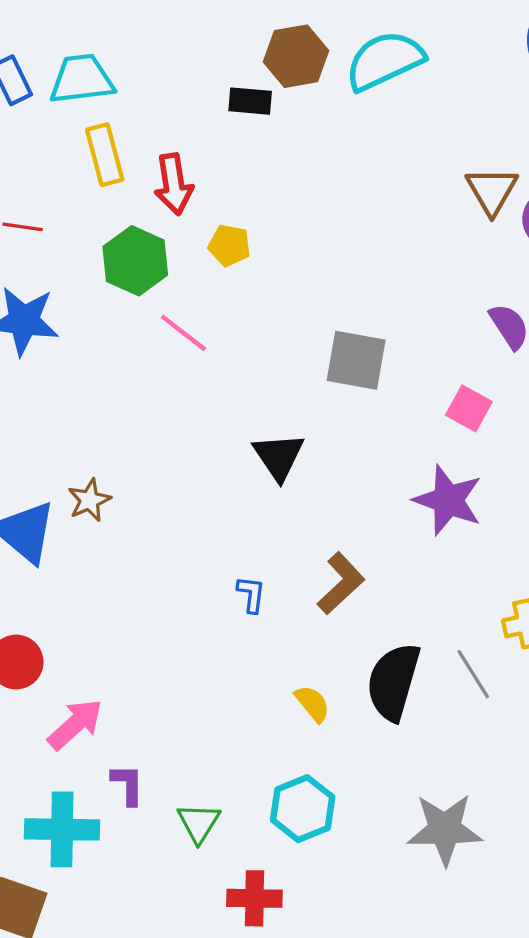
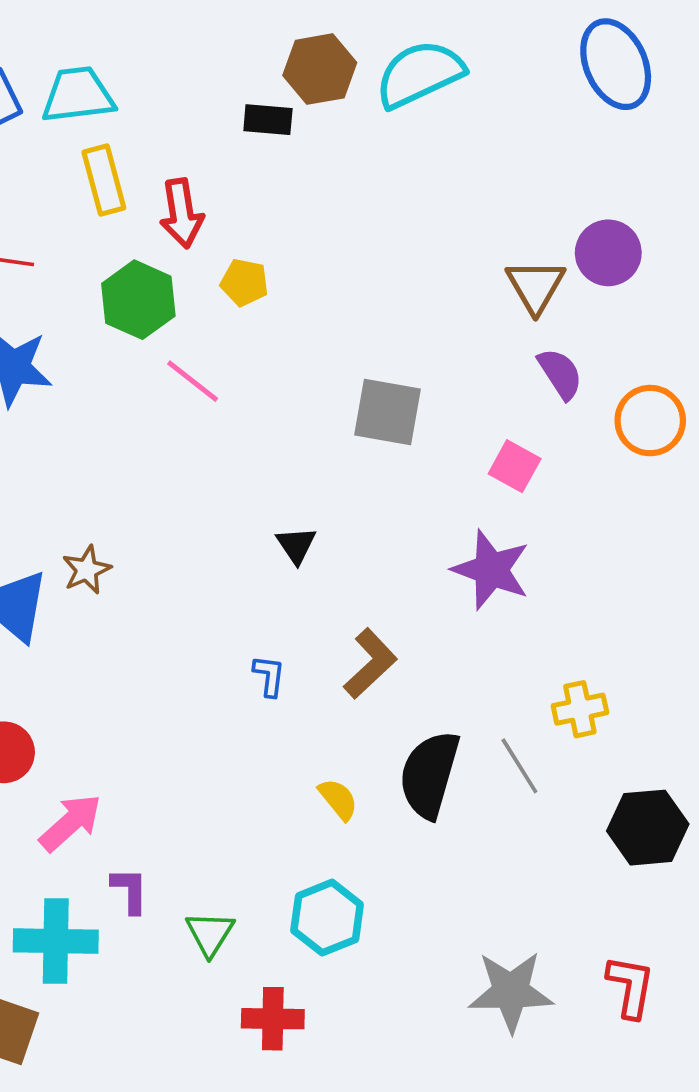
brown triangle: (492, 191) -> (536, 286), moved
black triangle: (279, 456) -> (296, 545), moved, size x0.7
gray star: (445, 829) -> (511, 992), moved

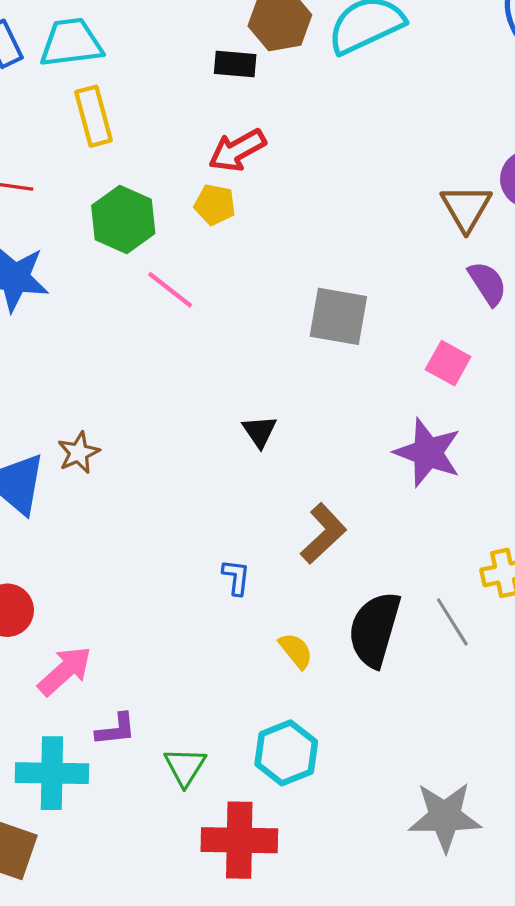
red arrow: (182, 213) -> (237, 150), moved, turned 70
blue L-shape: (269, 676) -> (236, 577), moved
purple L-shape: (130, 890) -> (116, 729), turned 84
red cross: (273, 1019) -> (239, 840), size x1.4

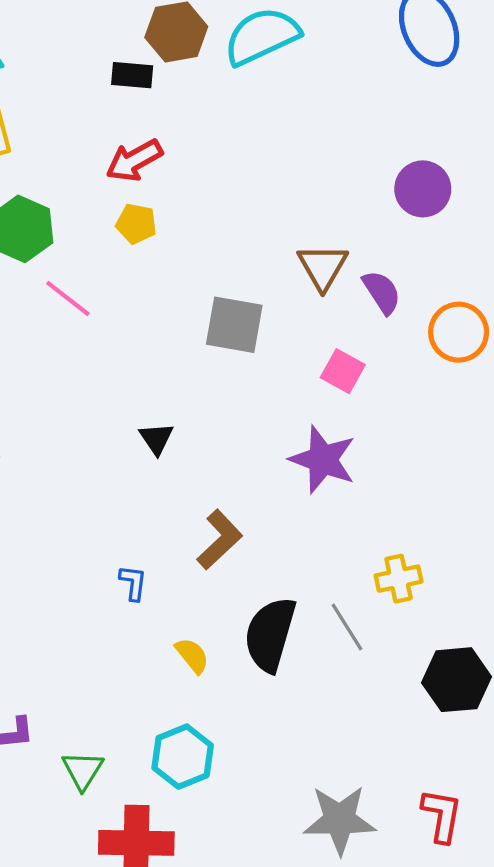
yellow pentagon: (215, 205) -> (136, 224), moved
brown triangle: (466, 208) -> (323, 267), moved

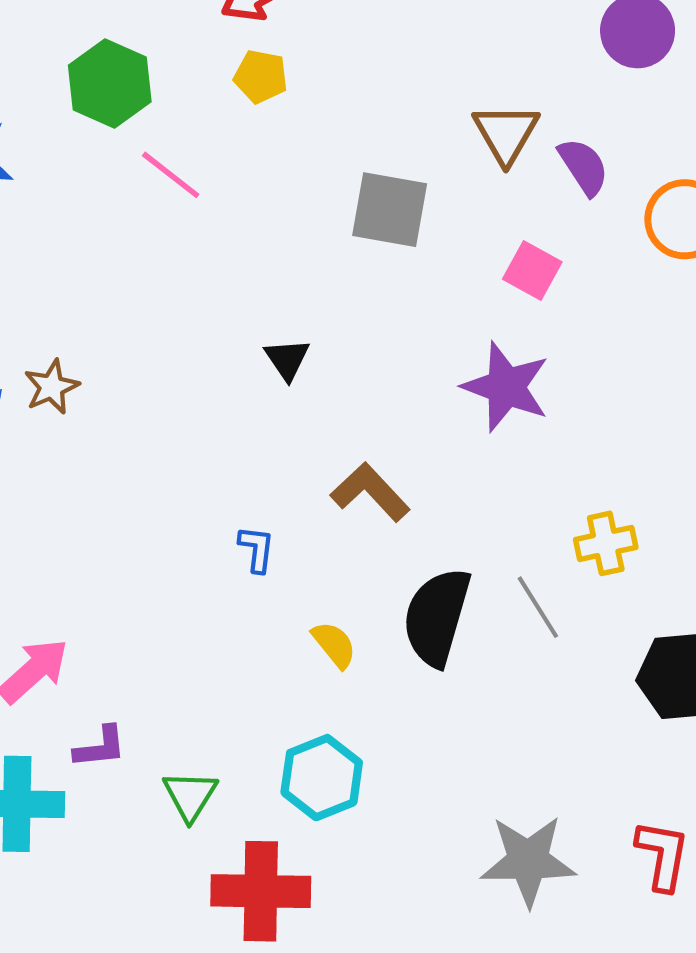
brown L-shape: (220, 540) -> (370, 492), turned -90

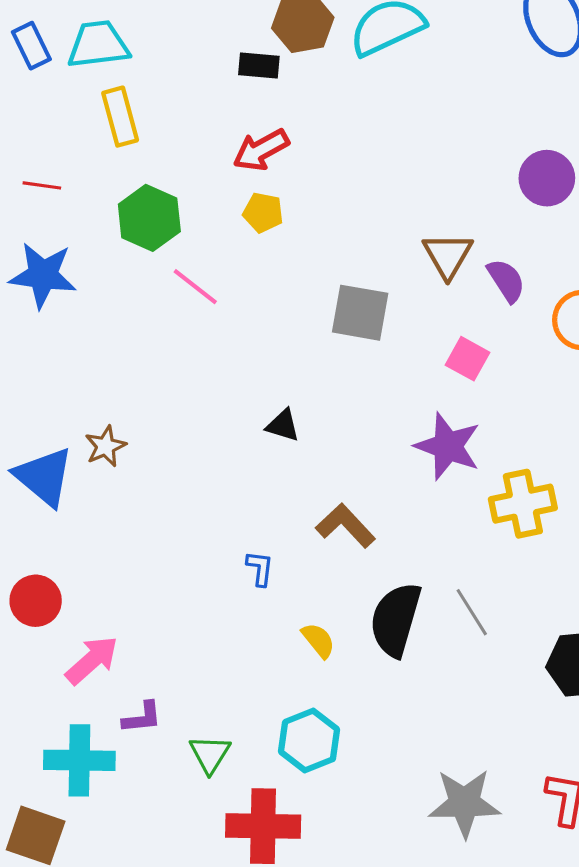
black triangle: (287, 359) -> (283, 425), turned -39
yellow cross: (606, 543) -> (523, 504), moved, size x1.4

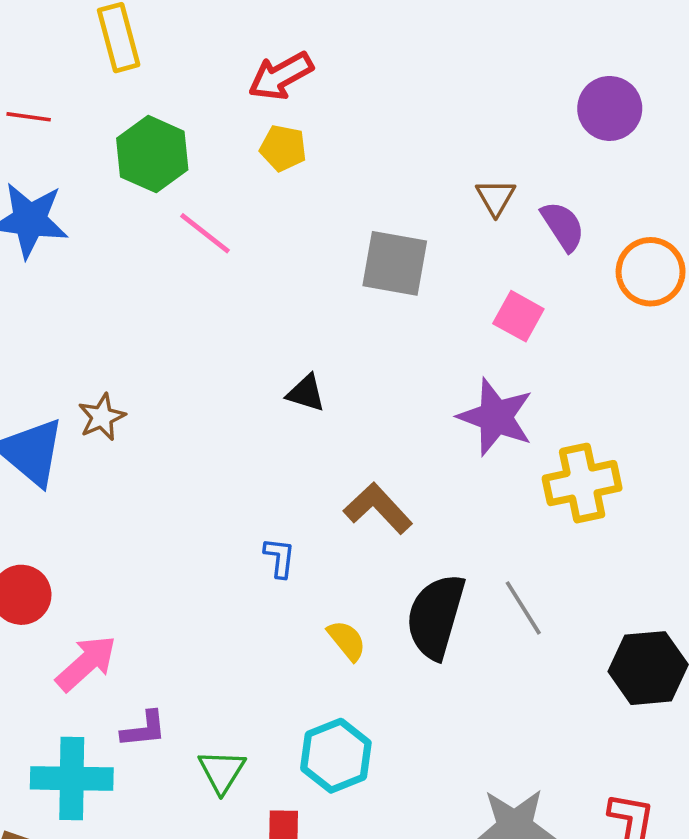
brown triangle: (448, 255) -> (496, 197), size x0.7

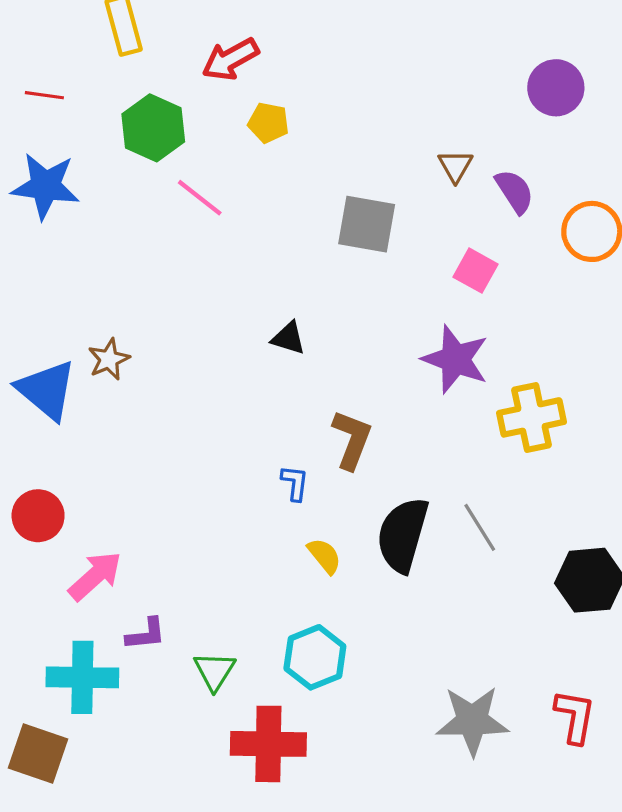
red arrow: (281, 76) -> (230, 59), moved
brown L-shape: (378, 508) -> (352, 440), turned 64
blue L-shape: (279, 558) -> (295, 483), moved

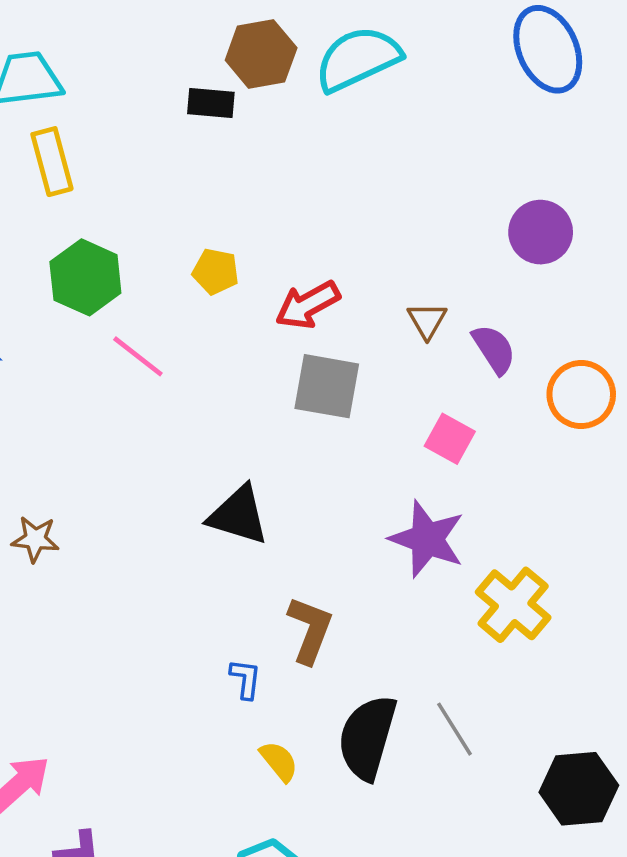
red arrow: (230, 59) -> (308, 305), moved
black triangle: (288, 338) -> (238, 515), size x1.6
brown star: (109, 359) -> (35, 539), turned 30
yellow cross: (532, 417) -> (513, 605), turned -38

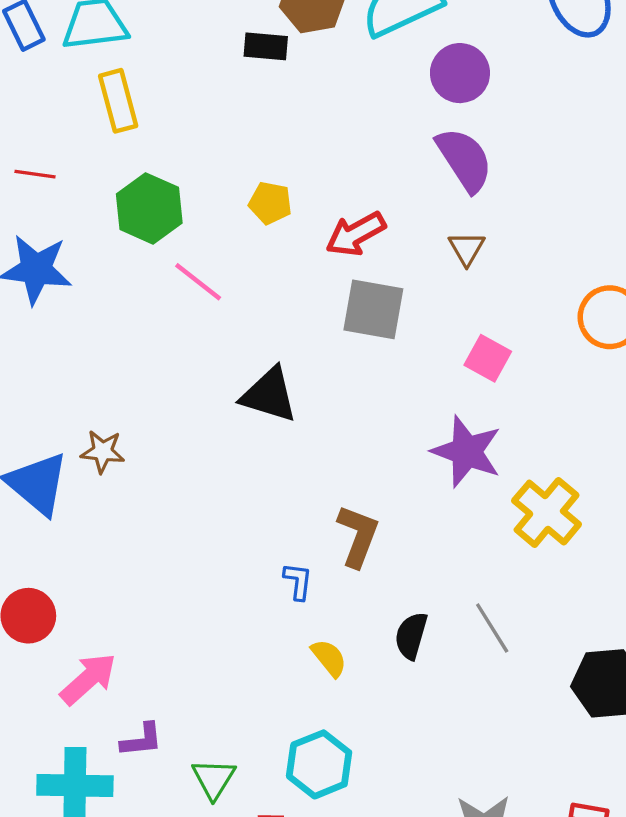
purple circle: (541, 232) -> (460, 73), moved
purple semicircle: (494, 349) -> (464, 160), moved, size x1.4
black triangle: (238, 515) -> (269, 395), moved
black semicircle: (367, 737) -> (411, 636), size x0.6

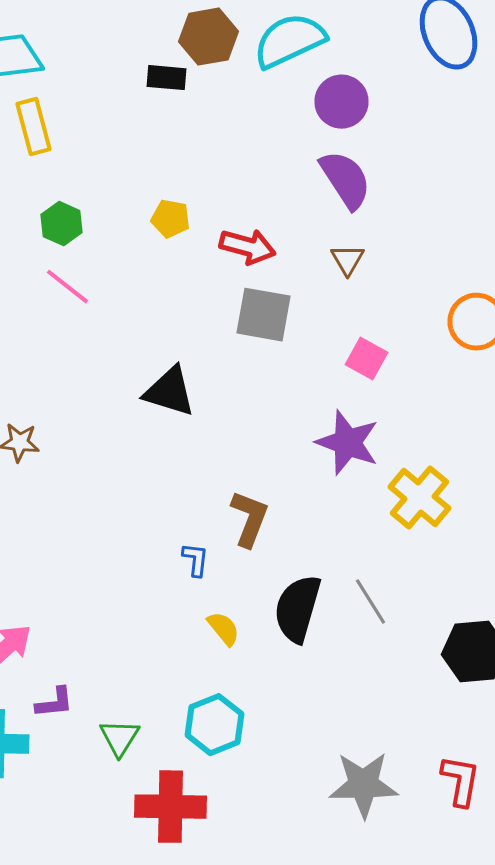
green hexagon: (149, 208) -> (62, 224), size x0.7
red arrow: (356, 234) -> (248, 247), turned -136
pink line: (198, 282) -> (68, 287), moved
black semicircle: (411, 636) -> (298, 609), size x1.6

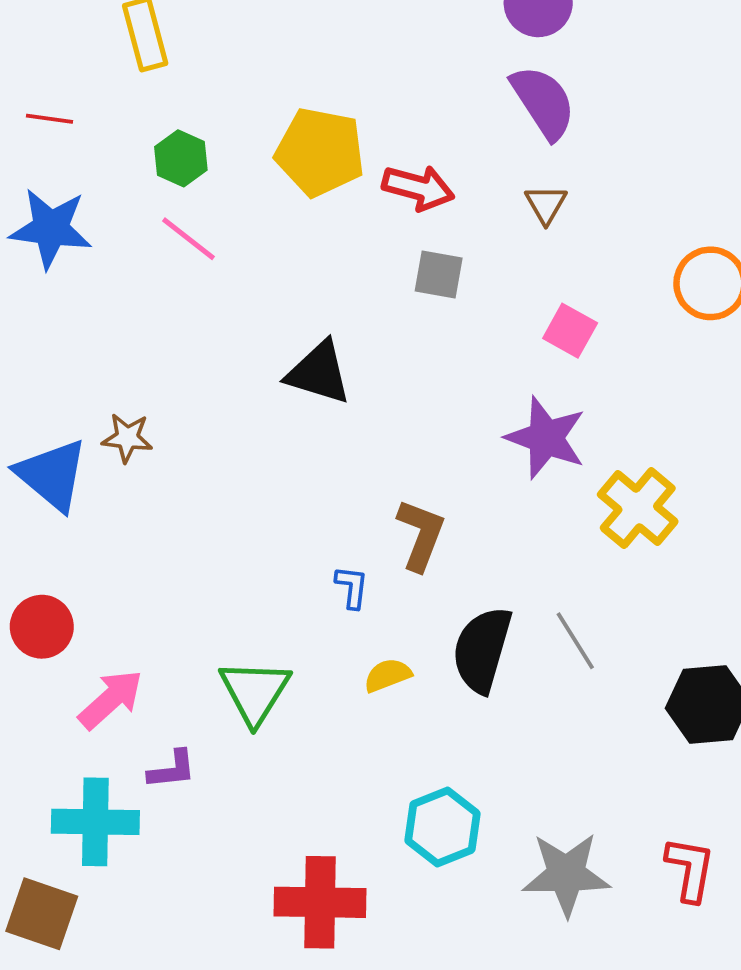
yellow pentagon: (170, 219) -> (320, 152), size x1.8
gray square: (264, 315) -> (439, 274), size x0.7
yellow semicircle: (224, 629) -> (388, 675), turned -72
cyan hexagon: (214, 725) -> (442, 827), moved
green triangle: (120, 738) -> (255, 692), moved, size x1.4

